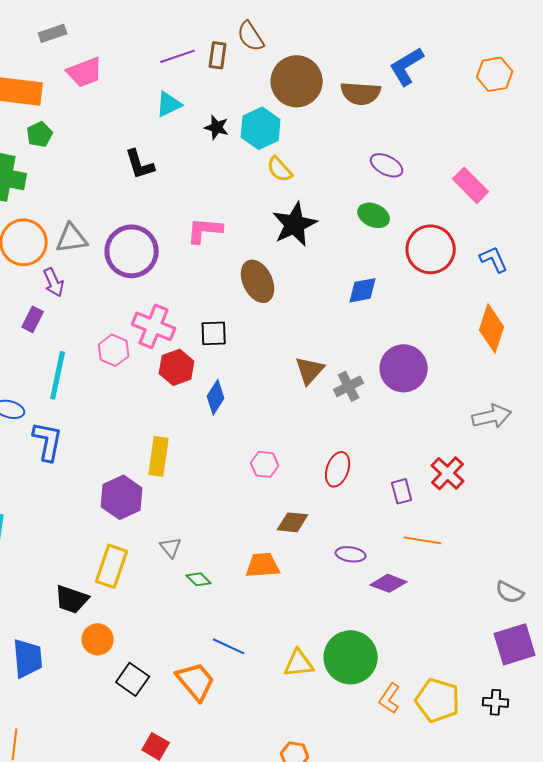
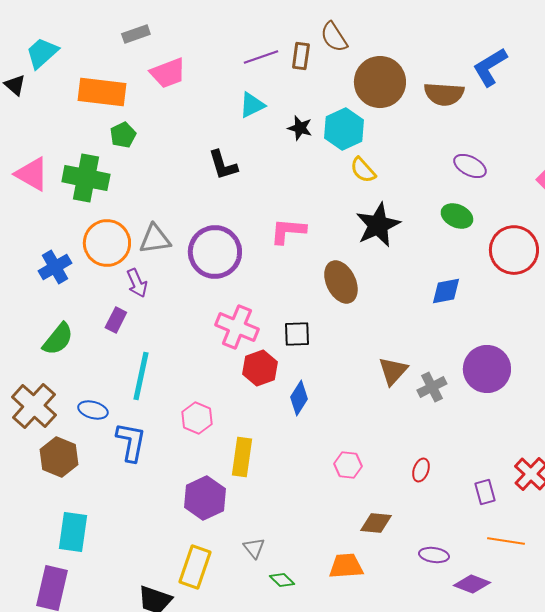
pink hexagon: (114, 350) -> (197, 418), moved
red ellipse: (338, 469) -> (421, 470), size x0.7

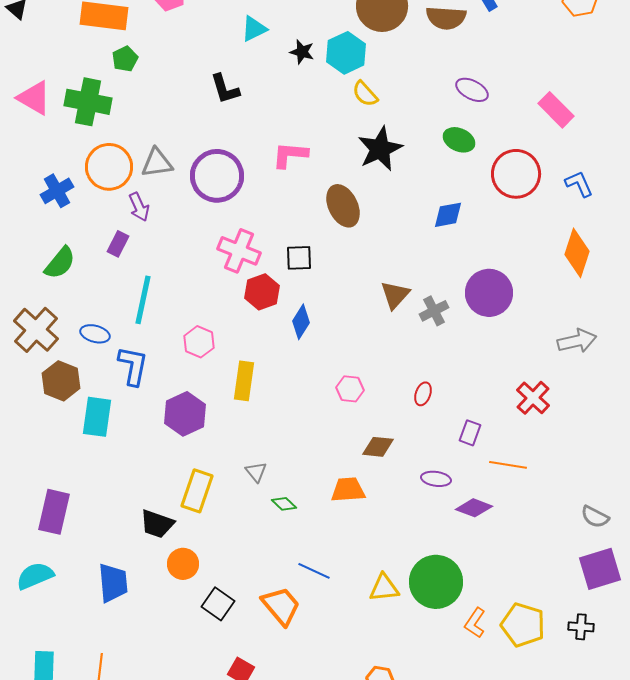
purple rectangle: (485, 492) -> (470, 433), moved, turned 35
purple hexagon: (205, 498) -> (185, 414), moved
cyan rectangle: (73, 532) -> (97, 417), moved

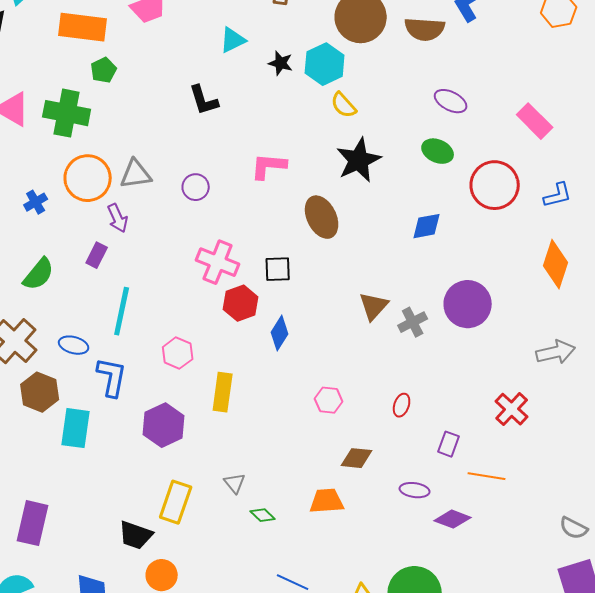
purple circle: (217, 176) -> (196, 187), size x0.5
blue L-shape: (579, 184) -> (558, 195), turned 100
blue cross: (57, 191) -> (36, 202), size x0.7

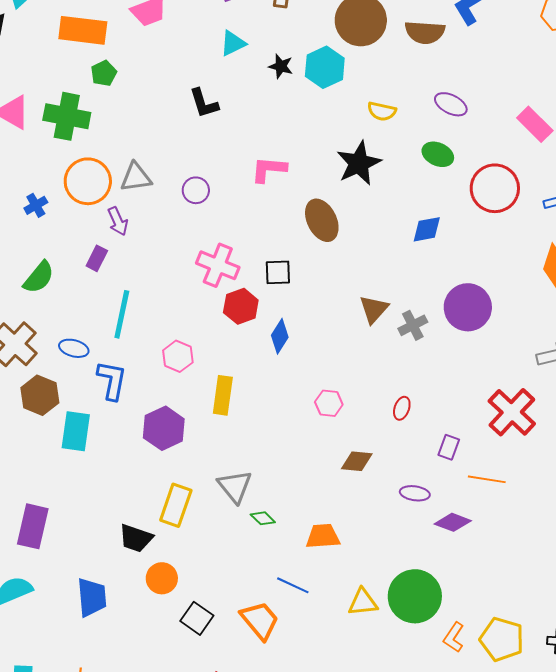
yellow semicircle: (344, 105) -> (382, 111), moved, turned -36
red cross: (512, 409) -> (512, 412), size x1.4
gray triangle: (235, 483) -> (235, 486), size x1.6
orange trapezoid: (327, 501) -> (323, 536), moved

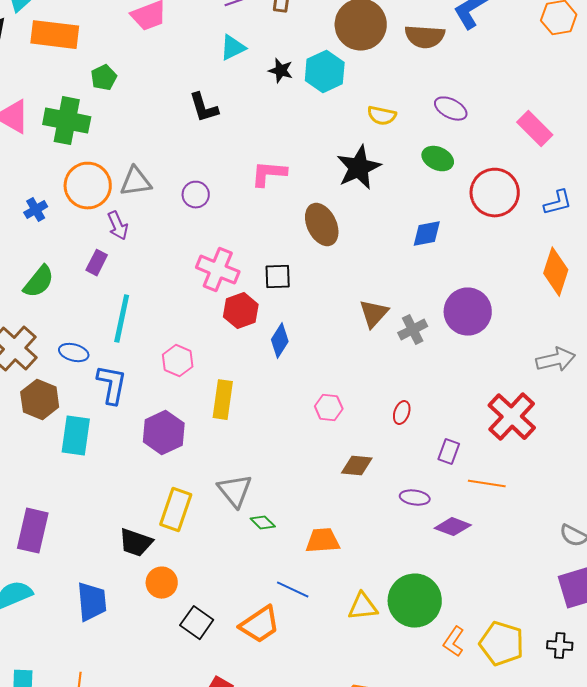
orange rectangle: (83, 30) -> (55, 35), moved
orange trapezoid: (260, 620) -> (260, 625), turned 96

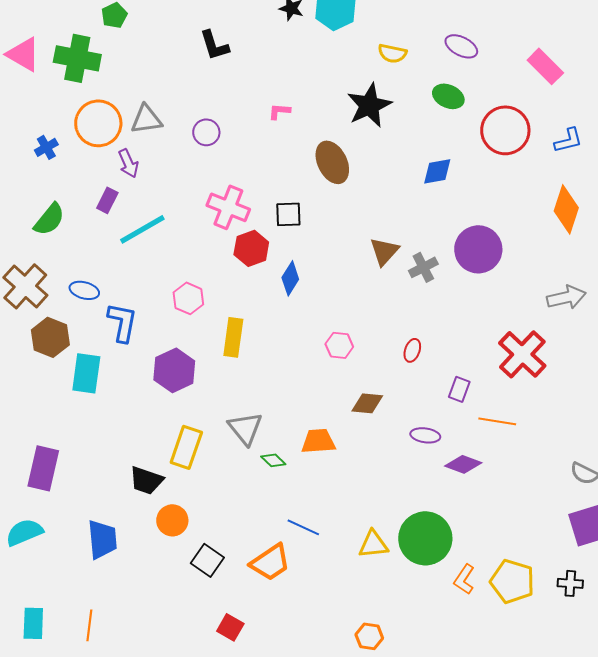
pink L-shape: (269, 174) -> (279, 111), size x0.6
cyan line: (122, 319) -> (142, 229), moved, turned 48
orange trapezoid: (323, 541) -> (318, 441), moved

